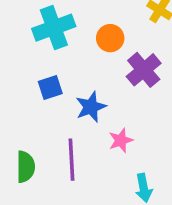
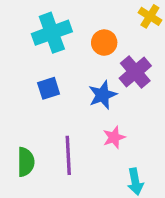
blue star: (91, 107) -> (103, 95), moved

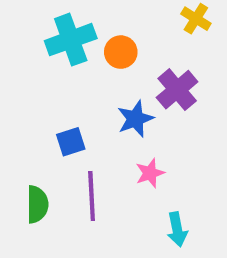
orange circle: (104, 43) -> (121, 52), moved
blue square: (49, 88) -> (71, 142), moved

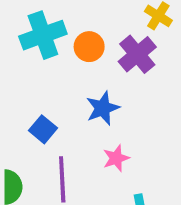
purple cross: (177, 90) -> (137, 54), moved
blue square: (71, 142) -> (43, 129), turned -32

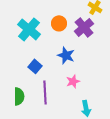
cyan cross: (43, 35) -> (29, 29), moved, turned -30
blue star: (103, 108) -> (66, 55), turned -30

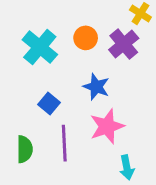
pink star: (73, 81) -> (107, 126), size x1.6

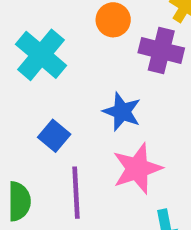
orange circle: (86, 38) -> (113, 20), moved
purple cross: (124, 44) -> (161, 50), turned -36

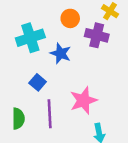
cyan cross: (41, 55) -> (30, 38), turned 32
blue star: (122, 112) -> (61, 53), moved

